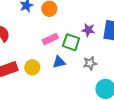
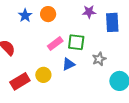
purple star: (88, 30) -> (89, 12), moved

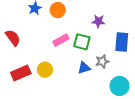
purple star: (89, 12) -> (98, 21), moved
blue rectangle: (112, 22) -> (122, 42), moved
blue triangle: (68, 64) -> (84, 68), moved

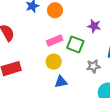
blue triangle: (84, 68) -> (61, 82), moved
yellow circle: (45, 70) -> (54, 62), moved

